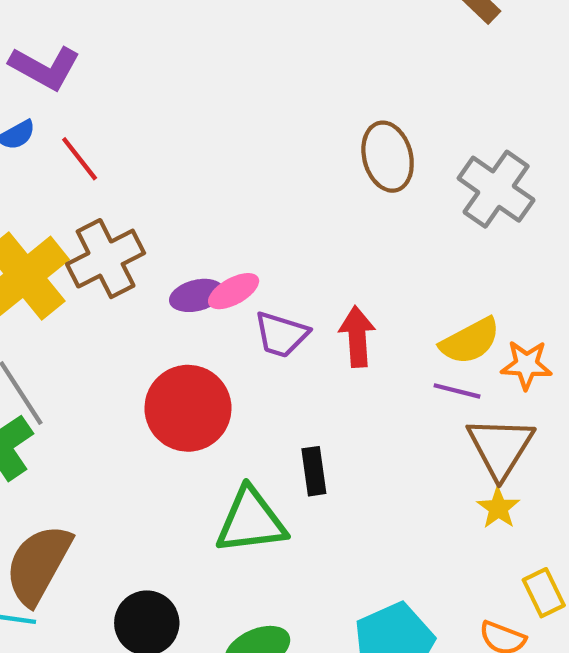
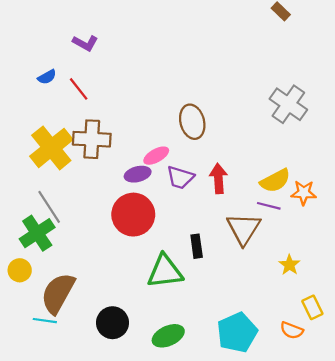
purple L-shape: (45, 68) -> (85, 43), moved, size x0.7
brown ellipse: (388, 157) -> (192, 122), moved
brown cross: (106, 259) -> (92, 139), turned 30
purple ellipse: (197, 295) -> (138, 174), moved
brown triangle: (500, 447) -> (244, 229), moved

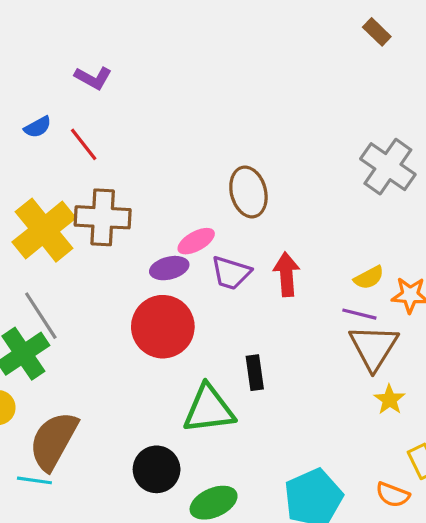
yellow semicircle: (275, 181) -> (369, 278), size x0.7
brown triangle: (244, 229) -> (374, 347), moved
black circle: (113, 323) -> (157, 469), moved

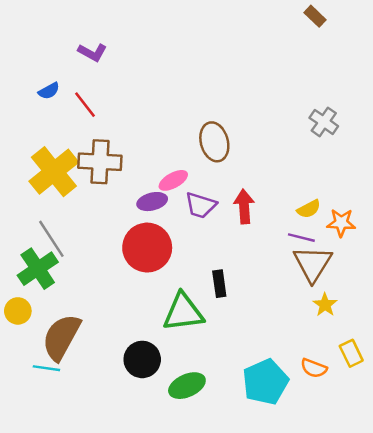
gray cross: (388, 167) -> (324, 122), size x0.7
orange semicircle: (393, 495) -> (314, 368), moved

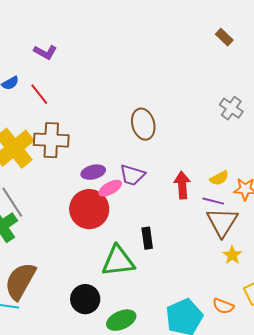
brown rectangle: (315, 16) -> (224, 37), moved
pink ellipse: (173, 180) -> (110, 188), moved
red arrow: (244, 207) -> (182, 185), moved

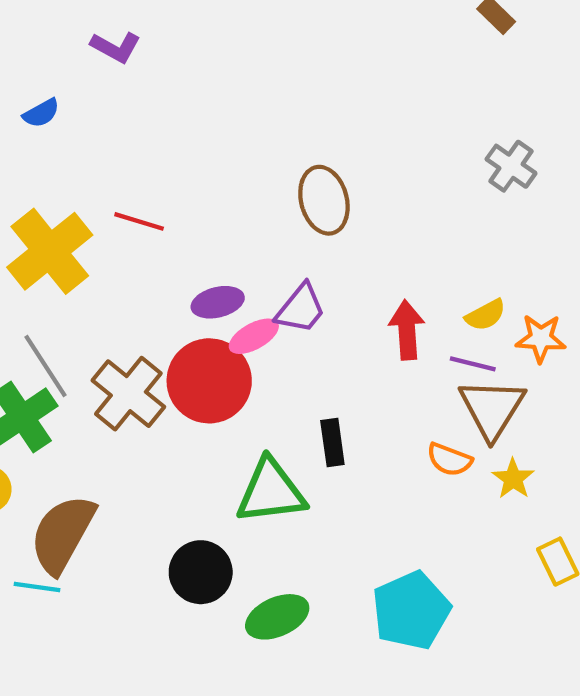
red line: (39, 94) -> (139, 221), moved, turned -35
brown cross: (51, 140) -> (128, 394), moved, turned 36
purple trapezoid: (132, 175) -> (301, 309), turned -68
orange semicircle: (223, 306) -> (449, 460), moved

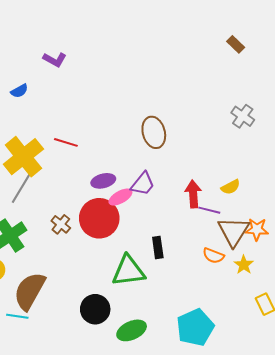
orange star: (541, 338) -> (257, 229), moved
purple line: (473, 364) -> (209, 210), moved
gray line: (45, 366) -> (21, 188), moved, turned 64
brown cross: (128, 394) -> (61, 224), size x0.6

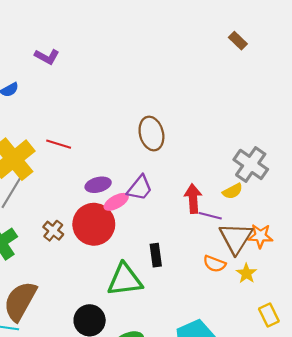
gray cross: (243, 116) -> (251, 164), moved, size x1.4

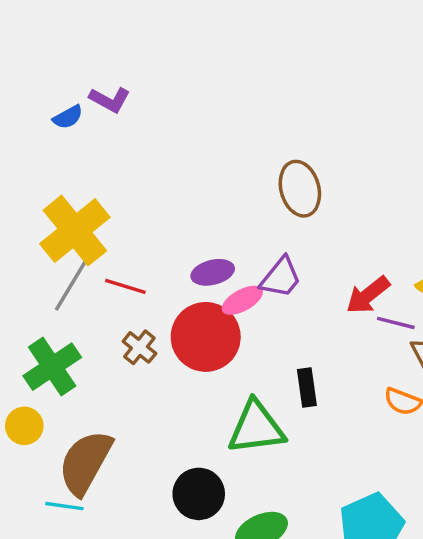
purple L-shape: (47, 57) -> (110, 100), moved
red line: (59, 144) -> (125, 286), moved
red arrow: (193, 199) -> (368, 295), turned -124

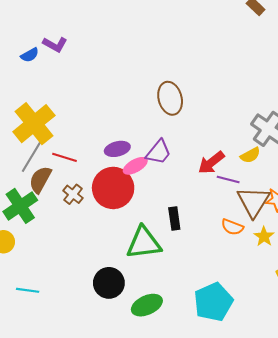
brown semicircle: (85, 462) -> (40, 180), moved, size x0.7

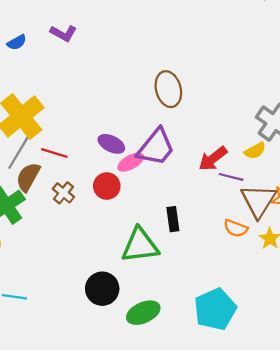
purple L-shape: (55, 44) -> (63, 33), moved
purple ellipse: (117, 149) -> (111, 144), turned 40
purple trapezoid: (158, 152) -> (156, 147), size x1.4
red circle: (113, 188) -> (107, 186), size x0.6

